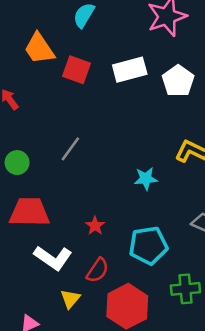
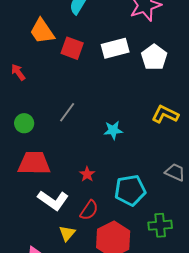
cyan star: (146, 179) -> (113, 130), moved

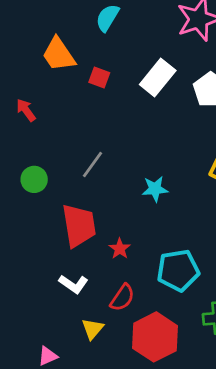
red square: (72, 48) -> (99, 78), size x0.7
white rectangle: (115, 48) -> (158, 78), turned -36
red trapezoid: (34, 163) -> (79, 226), moved, turned 80
white L-shape: (53, 200) -> (73, 284), size x0.7

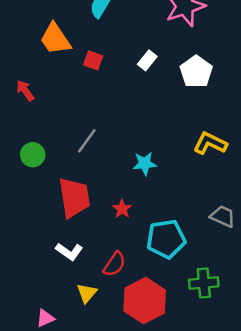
white rectangle: (158, 78) -> (147, 60), size x0.6
red star: (120, 249) -> (122, 209), moved

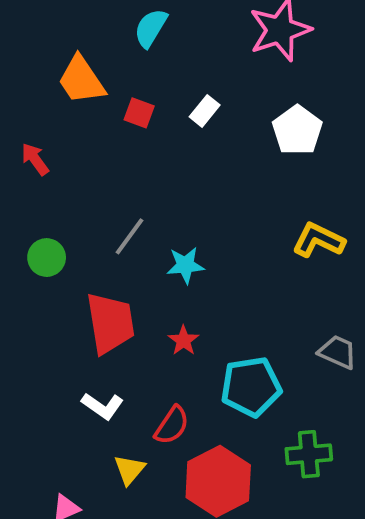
white rectangle: (147, 60) -> (205, 111), moved
cyan star: (145, 164) -> (185, 265), moved

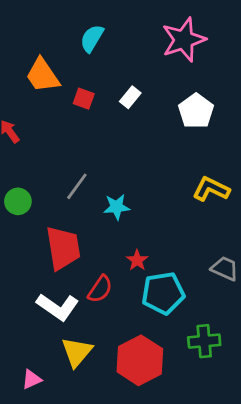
red star: (183, 340) -> (137, 260), moved
white L-shape: (102, 406) -> (58, 307), size x1.4
red semicircle: (172, 425) -> (100, 289), moved
yellow triangle: (129, 470) -> (77, 352), size x1.4

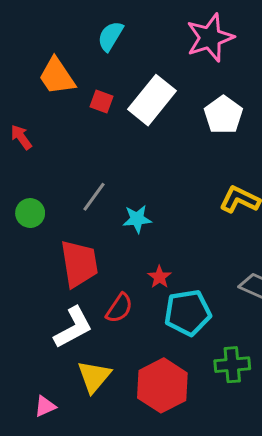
white rectangle: (130, 97) -> (152, 100), size x2.0
white L-shape: (58, 307) -> (73, 327), turned -63

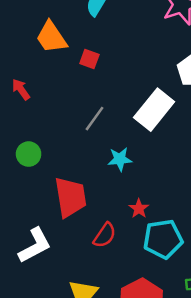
white rectangle: (152, 100) -> (154, 110), moved
gray line: (94, 197) -> (94, 119), moved
white L-shape: (73, 327) -> (35, 245), moved

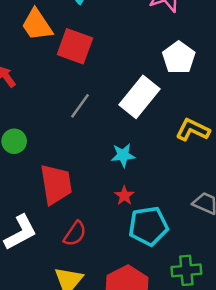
red square: (89, 59) -> (75, 46), size x1.8
cyan star: (120, 159) -> (123, 155), moved
red semicircle: (105, 235) -> (75, 234), moved

